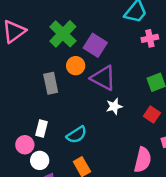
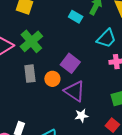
green cross: (63, 34) -> (31, 41), moved
gray rectangle: (51, 83) -> (30, 74), moved

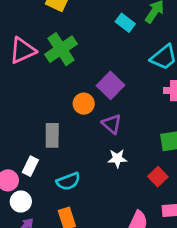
gray rectangle: (30, 74) -> (52, 135), moved
purple triangle: (75, 91) -> (112, 124), size x0.7

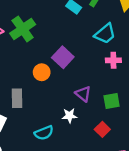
purple triangle: (112, 124) -> (83, 94), moved
cyan semicircle: (68, 181) -> (44, 133), moved

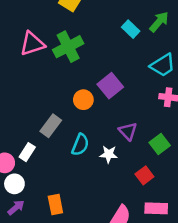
gray rectangle: (17, 98) -> (51, 126), turned 30
green square: (112, 101) -> (160, 144), turned -35
cyan semicircle: (44, 133) -> (80, 145), moved, turned -54

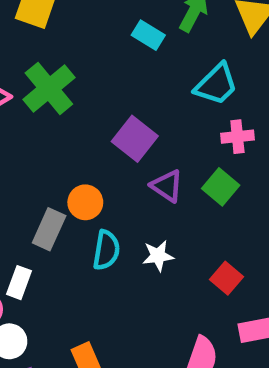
orange circle: (83, 100) -> (85, 202), moved
purple triangle: (128, 131) -> (167, 186), moved
green square: (160, 144) -> (221, 187), moved

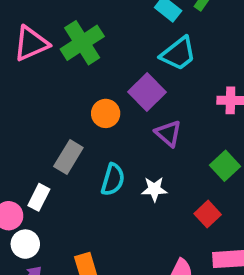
cyan trapezoid: (216, 84) -> (178, 54), moved
green square: (221, 187) -> (225, 166), moved
orange circle: (85, 202) -> (106, 113), moved

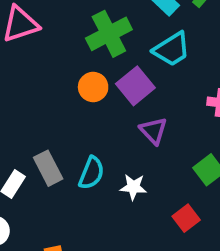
green cross: (82, 43) -> (109, 34), moved
orange circle: (106, 113) -> (93, 87), moved
gray rectangle: (68, 157) -> (48, 168), moved, turned -64

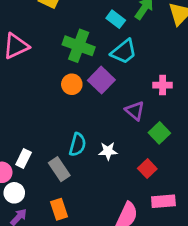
green cross: (109, 34) -> (79, 46), turned -36
purple triangle: (153, 131) -> (135, 111), moved
gray rectangle: (48, 168) -> (59, 169), moved

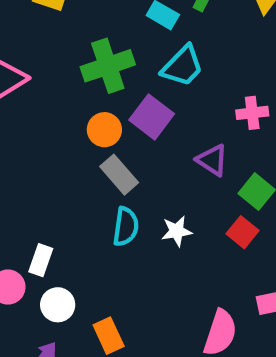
green cross: (79, 46) -> (108, 66), turned -32
gray rectangle: (59, 169) -> (119, 175), moved
red square: (147, 169) -> (242, 232), moved
white circle: (14, 193) -> (58, 305), moved

